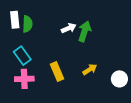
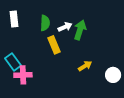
green semicircle: (27, 24) -> (45, 23), moved
cyan rectangle: (22, 56) -> (13, 62), moved
yellow rectangle: (57, 72) -> (54, 45), moved

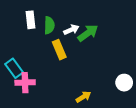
white rectangle: (14, 19) -> (31, 20), moved
green arrow: (80, 30) -> (88, 33), turned 36
yellow arrow: (85, 66) -> (83, 97), moved

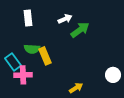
green semicircle: (49, 25) -> (32, 49), moved, turned 91
white arrow: (71, 30) -> (65, 19), moved
yellow rectangle: (59, 50) -> (45, 56), moved

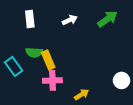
green arrow: (80, 30) -> (107, 19), moved
pink cross: (23, 75) -> (52, 80), moved

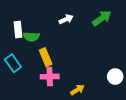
white rectangle: (30, 19) -> (18, 29), moved
green semicircle: (34, 52) -> (31, 37), moved

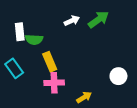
green arrow: (102, 18) -> (98, 20), moved
white circle: (115, 77) -> (118, 76), moved

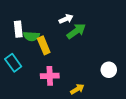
green arrow: (98, 20) -> (76, 31), moved
yellow rectangle: (50, 62) -> (44, 45), moved

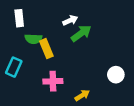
white rectangle: (18, 29) -> (19, 18), moved
cyan rectangle: (13, 63) -> (14, 67), turned 60

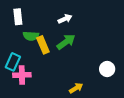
green arrow: (81, 33) -> (66, 42), moved
pink cross: (53, 81) -> (22, 75), moved

